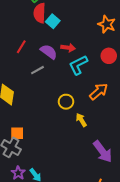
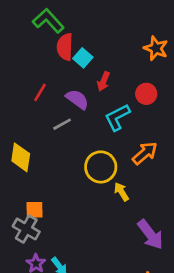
orange star: (107, 24) -> (156, 48), moved
red arrow: (68, 48) -> (103, 81), moved, turned 104
red circle: (109, 56) -> (146, 94), moved
yellow circle: (66, 102) -> (101, 167), size x1.5

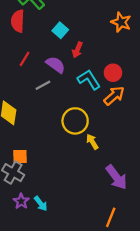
red semicircle: (65, 47) -> (18, 21), moved
red circle: (146, 94) -> (113, 73), moved
cyan L-shape: (117, 117) -> (89, 80), turned 85
orange arrow: (145, 153) -> (114, 96), moved

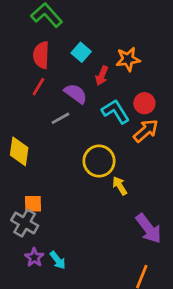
red semicircle: (18, 21) -> (41, 55), moved
orange star: (121, 22) -> (128, 59), moved, turned -30

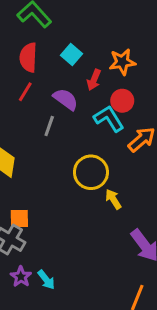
red circle: (144, 103) -> (122, 101), moved
gray line: (60, 118) -> (49, 126), turned -42

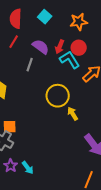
red arrow: (94, 80) -> (60, 47), moved

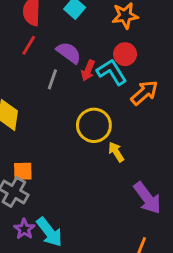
red arrow: (60, 47) -> (88, 70), moved
cyan arrow: (28, 168) -> (49, 232), size x1.5

